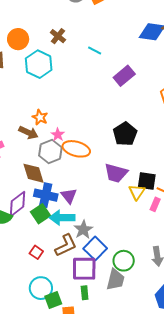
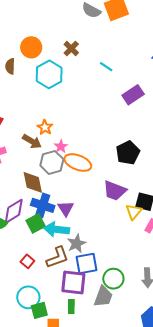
blue square: (95, 248) -> (86, 264), turned 30

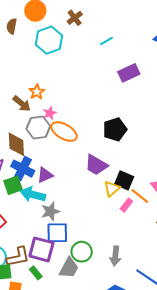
cyan line: (106, 67) -> (106, 41), turned -72
purple triangle: (66, 208) -> (45, 175), turned 30
brown L-shape: (57, 257) -> (18, 257), moved
green rectangle: (71, 306) -> (36, 273), turned -48

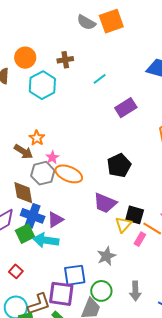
brown cross: (75, 18) -> (65, 60), turned 35
gray star: (50, 211) -> (106, 256), moved

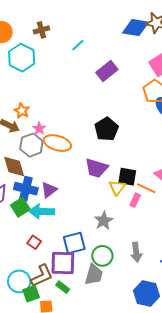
red square: (16, 271) -> (34, 242), moved

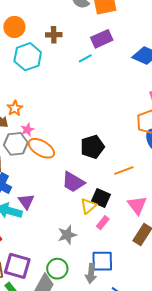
purple rectangle: (107, 71) -> (102, 39), moved
orange line: (146, 188) -> (124, 170), moved, turned -60
purple triangle: (49, 190) -> (26, 201), moved, turned -42
blue square: (74, 243) -> (102, 261), moved

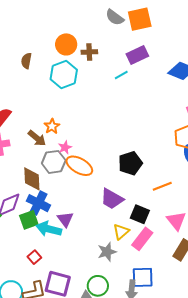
orange circle: (14, 27) -> (66, 44), moved
yellow triangle: (88, 206) -> (121, 232), moved
pink rectangle: (103, 223) -> (142, 239), size x1.6

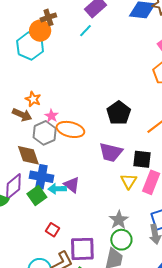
orange circle: (66, 44) -> (40, 31), moved
cyan arrow: (49, 229) -> (57, 189), moved, size x0.7
gray star: (107, 252) -> (119, 220), moved

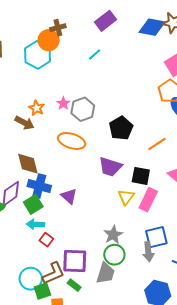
cyan line: (85, 31) -> (95, 54), moved
pink star: (51, 116) -> (63, 103), moved
gray hexagon: (45, 133) -> (83, 109), moved
cyan arrow: (57, 189) -> (35, 224), moved

